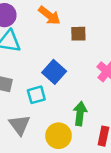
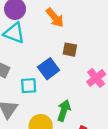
brown square: (78, 34) -> (70, 50), moved

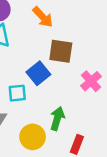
brown square: (70, 50) -> (61, 51), size x1.5

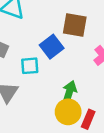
yellow circle: (33, 137) -> (68, 112), moved

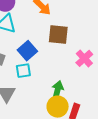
blue square: (52, 47) -> (27, 51), moved

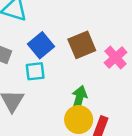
brown square: (58, 35) -> (82, 45), moved, turned -30

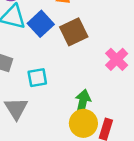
blue square: (41, 45) -> (41, 24), moved
brown square: (82, 45) -> (74, 32), moved

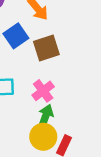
pink cross: (117, 59) -> (43, 91), moved

